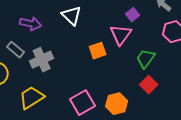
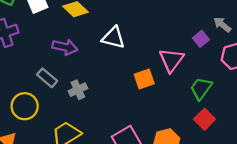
purple square: (133, 15) -> (201, 39), moved
white triangle: (72, 16) -> (113, 38), turned -30
gray cross: (42, 60) -> (78, 90), size x0.7

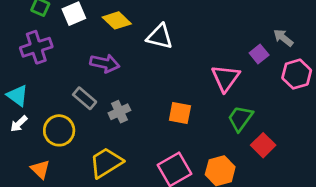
white triangle: (113, 38) -> (160, 36), moved
orange square: (144, 79) -> (180, 113), moved, turned 30
green trapezoid: (201, 88) -> (240, 118), moved

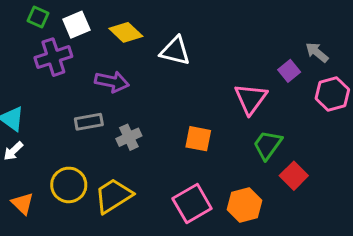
purple cross: (36, 47) -> (53, 57), moved
gray rectangle: (85, 98) -> (89, 122), turned -50
yellow circle: (59, 130) -> (69, 185), moved
orange triangle: (40, 169) -> (23, 203), moved

